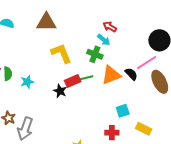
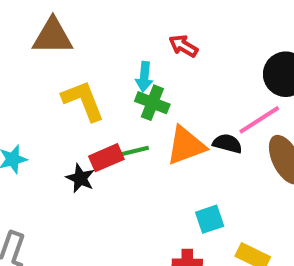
cyan arrow: (104, 40) -> (144, 77), moved, turned 56
black semicircle: (131, 74) -> (227, 144), turned -32

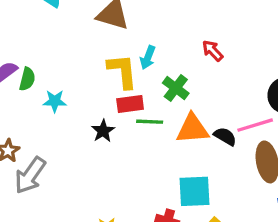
cyan arrow: (144, 77) -> (148, 58), moved
red rectangle: (106, 158) -> (130, 104), moved
cyan square: (210, 219) -> (195, 191), size x1.5

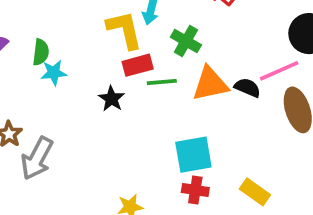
green semicircle: (27, 79) -> (41, 52), moved
cyan square: (195, 191) -> (193, 155), moved

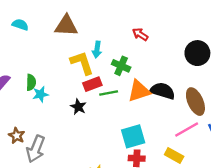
pink line: (279, 71) -> (187, 130), moved
black semicircle: (247, 88) -> (163, 91), size x1.5

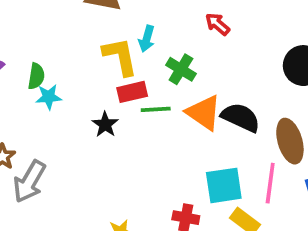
orange triangle: (139, 91) -> (204, 113), turned 45
pink line: (187, 130) -> (270, 183), turned -60
cyan square: (133, 136) -> (224, 185), moved

